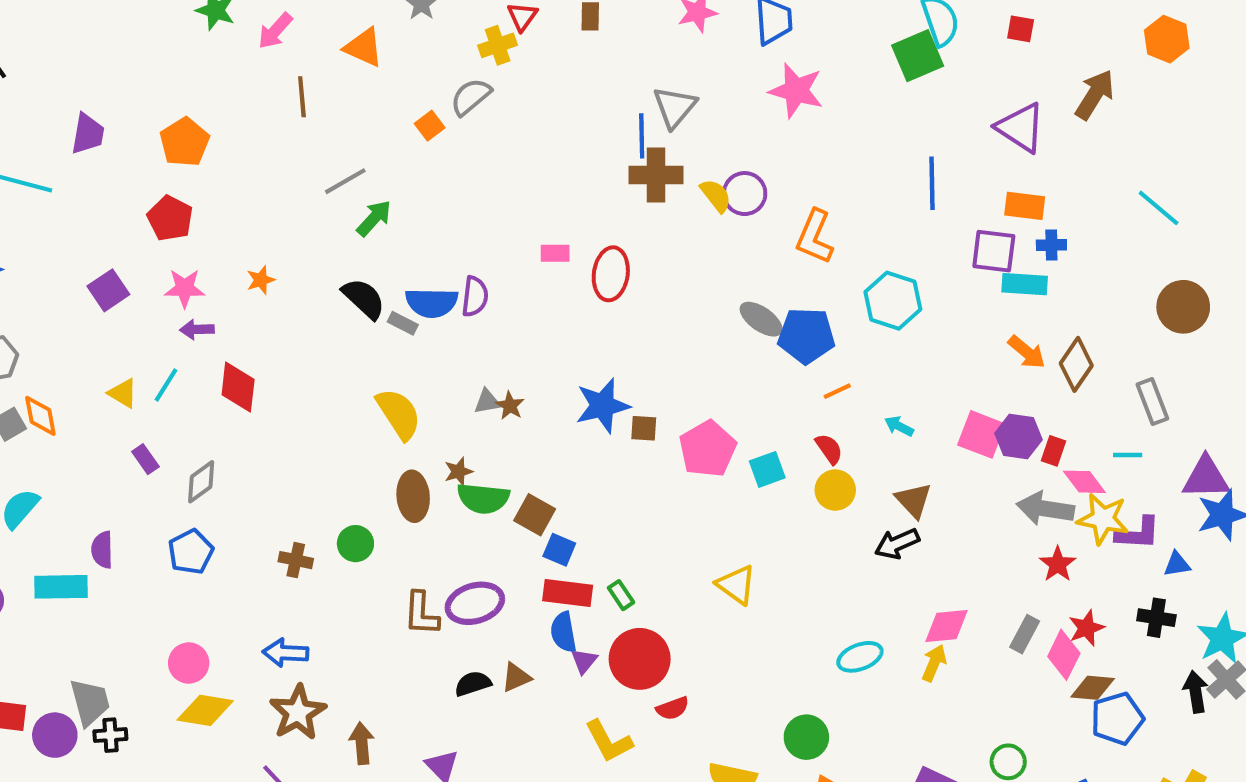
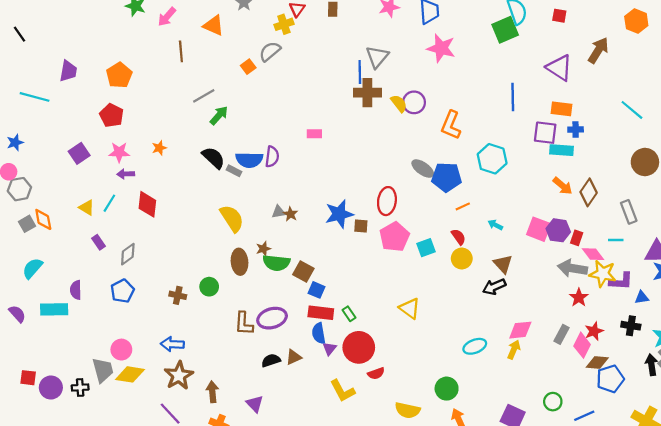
red ellipse: (611, 274) -> (387, 201), moved
gray trapezoid: (90, 702) -> (103, 370), moved

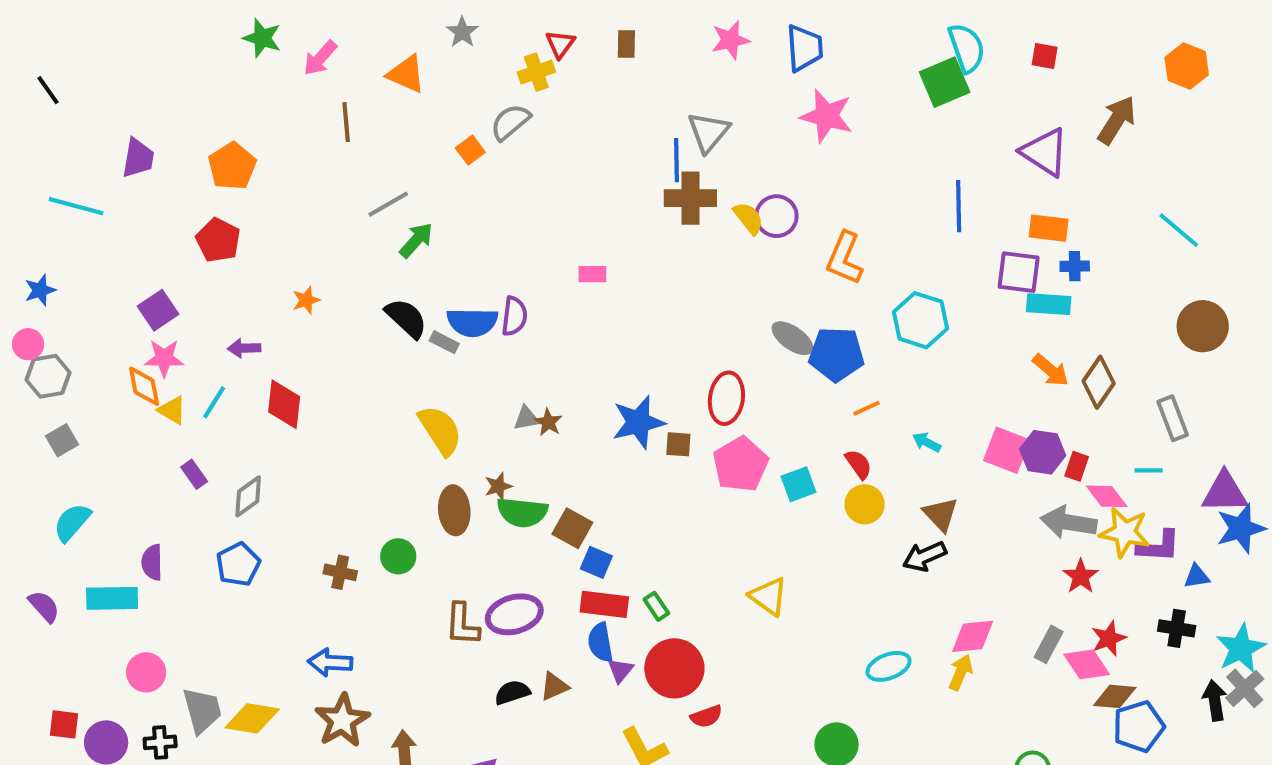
pink star: (119, 152) -> (164, 358), moved
orange diamond: (43, 219) -> (144, 386), moved
pink diamond: (582, 345) -> (1087, 664), turned -60
pink circle: (121, 350) -> (146, 672), moved

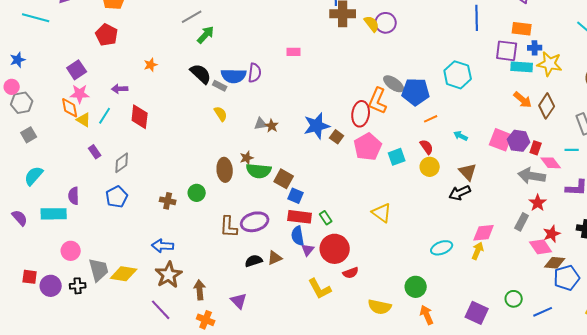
orange L-shape: (845, 258) -> (378, 101), moved
yellow semicircle: (440, 430) -> (221, 114), moved, size x0.6
brown square: (678, 444) -> (337, 137), turned 32
yellow star: (1125, 532) -> (550, 64), moved
gray rectangle: (1049, 644) -> (522, 222), moved

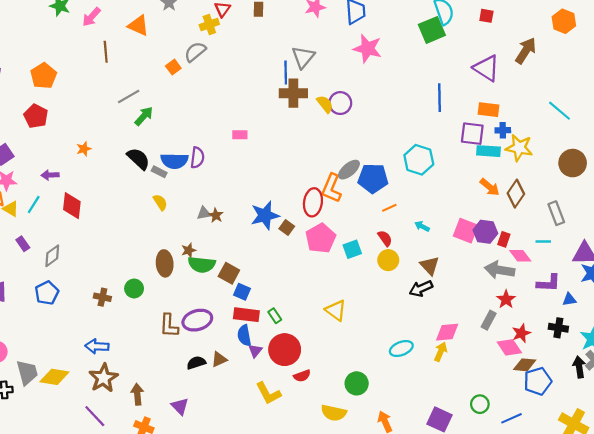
gray ellipse: (394, 84) -> (349, 170), turned -75
green circle: (416, 287) -> (357, 383), moved

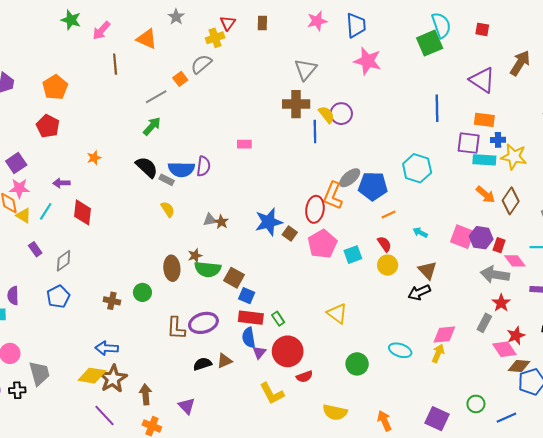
blue line: (286, 72) -> (315, 131), moved
gray line: (129, 96) -> (156, 97), moved
cyan ellipse: (401, 348) -> (400, 350), turned 40
yellow diamond: (54, 377) -> (92, 376), moved
green circle: (357, 383) -> (357, 364), moved

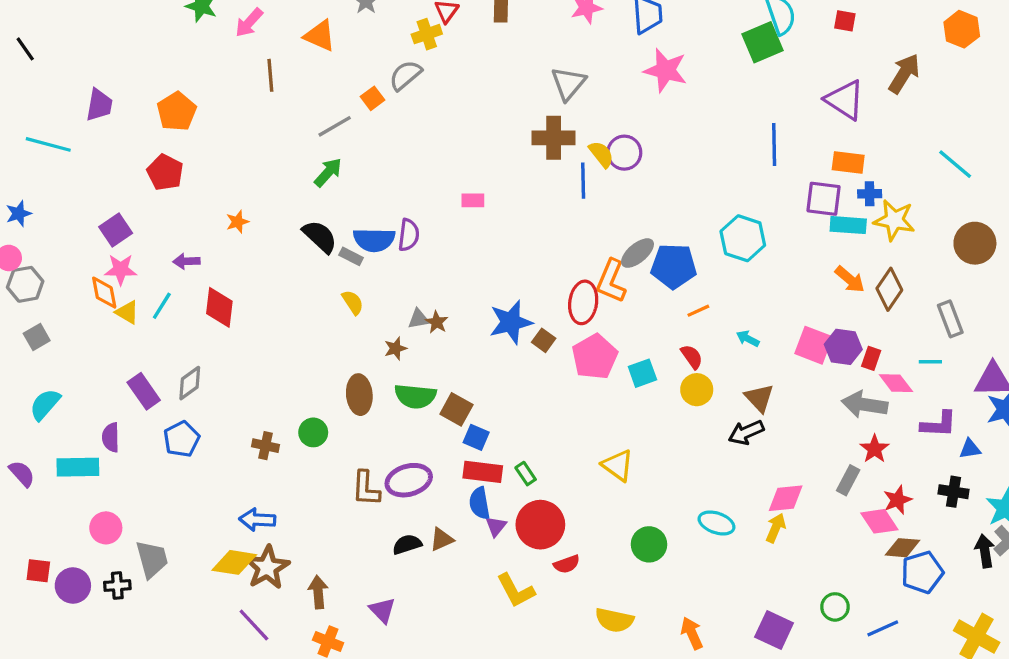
purple rectangle: (35, 249) -> (144, 391), moved, size x1.5
brown star: (195, 256) -> (396, 348), moved

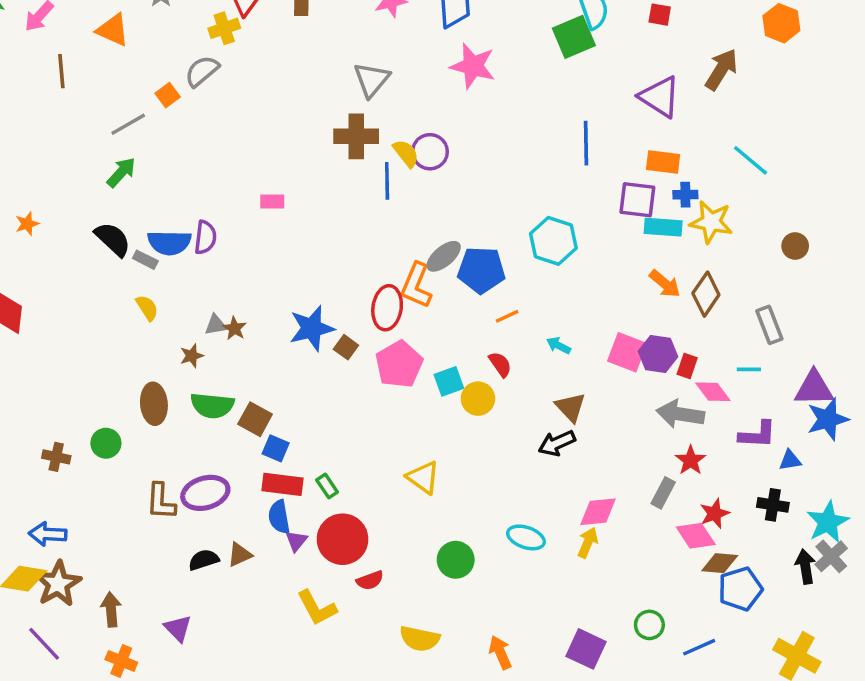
cyan line: (955, 164) -> (751, 160), moved
brown circle: (975, 243) -> (795, 246), size x0.6
yellow circle: (697, 390) -> (478, 399), moved

